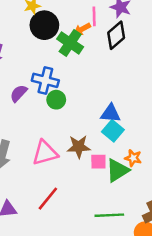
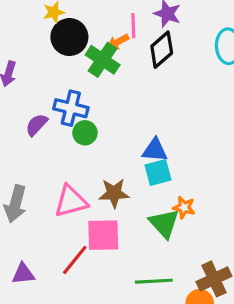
cyan square: (113, 131) -> (158, 173), turned 35
pink square: (98, 162) -> (103, 235), moved, size x1.6
green triangle: (117, 170) -> (164, 223), turned -40

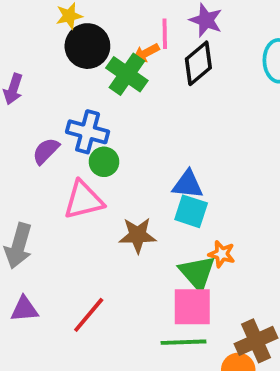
cyan square: (158, 173) -> (191, 211), turned 32
pink triangle: (71, 201) -> (83, 200), moved
pink square: (103, 235) -> (192, 307), moved
purple triangle: (23, 274) -> (24, 309), moved

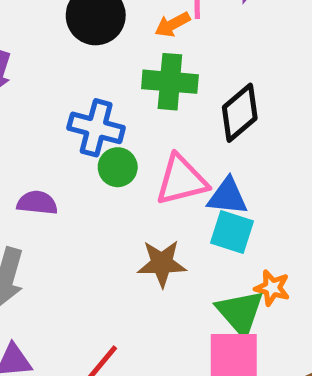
black diamond: (198, 63) -> (240, 113), moved
green cross: (127, 74) -> (170, 82), moved, turned -30
purple semicircle: (46, 151) -> (37, 203), moved, turned 52
pink triangle: (83, 200) -> (182, 180), moved

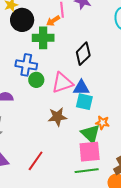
green cross: (170, 82) -> (43, 38), moved

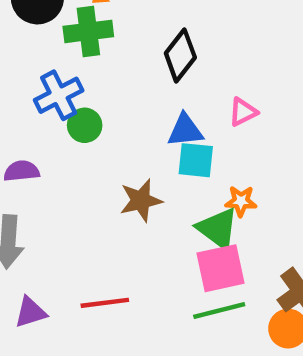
blue cross: (26, 65) -> (59, 95), turned -30
pink triangle: (62, 83) -> (243, 112), moved, size x0.6
red line: (36, 161) -> (105, 303), turned 55

